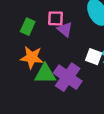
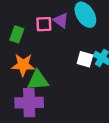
purple triangle: (65, 29) -> (61, 20), moved
purple cross: (68, 77) -> (29, 103), moved, turned -32

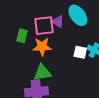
pink square: (44, 24) -> (44, 26), size x1.5
orange star: (23, 65) -> (42, 47), moved

